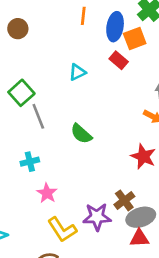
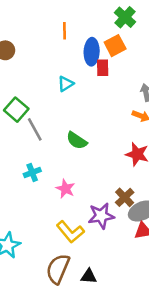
blue ellipse: (115, 27) -> (92, 52), moved
red rectangle: (119, 60) -> (103, 68), turned 56
pink star: (47, 193) -> (65, 189), moved

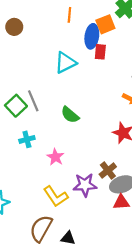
orange square: (115, 46) -> (105, 24), moved
cyan triangle: (66, 84) -> (65, 63), size x1.5
green square: (16, 110) -> (16, 106), moved

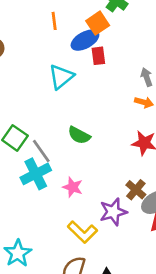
blue ellipse: (92, 36) -> (85, 40), turned 65
gray line: (33, 101) -> (41, 151), moved
cyan cross: (27, 139) -> (36, 174), size x1.6

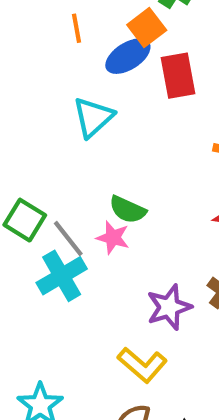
red rectangle: (98, 56) -> (178, 76), moved, size x1.5
pink star: (73, 187) -> (113, 238), moved
purple star: (113, 212) -> (169, 307), moved

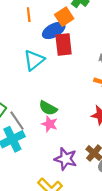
red rectangle: (178, 76) -> (64, 45), moved
pink star: (113, 238) -> (50, 124), moved
purple star: (169, 307) -> (66, 159), turned 30

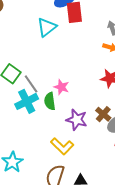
green semicircle: (48, 108) -> (50, 101), moved, turned 54

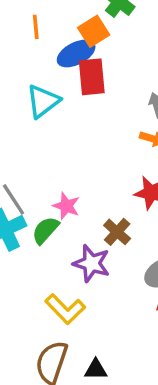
green semicircle: (50, 101) -> (45, 230), turned 48
brown cross: (103, 114) -> (117, 232), moved

